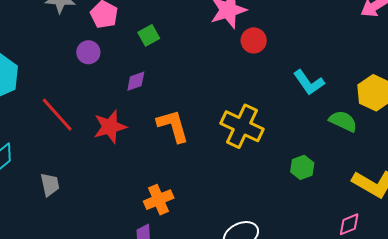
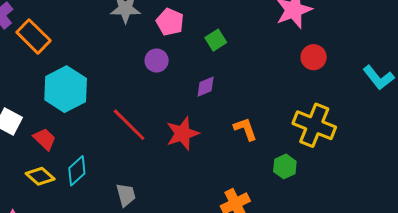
red circle: (254, 40) -> (314, 57), moved
orange L-shape: (173, 126) -> (245, 129), size x0.7
green hexagon: (302, 167) -> (285, 166), moved

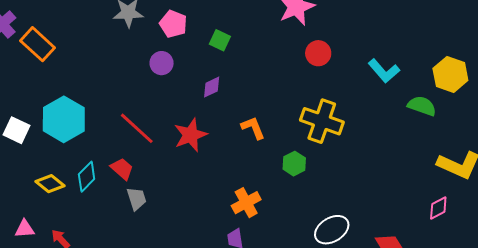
green square: (216, 40) -> (220, 40), turned -30
cyan hexagon: (66, 89) -> (64, 119), moved
red trapezoid: (45, 139) -> (122, 169), moved

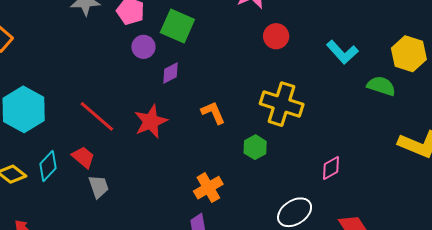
green square: (220, 40) -> (177, 26), size x1.6
purple circle: (162, 63) -> (143, 47), moved
pink diamond: (438, 208) -> (331, 168), moved

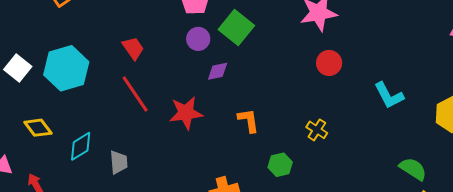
green semicircle: (381, 86) -> (413, 169), moved
yellow cross: (282, 104) -> (317, 130), size x0.5
red trapezoid: (83, 157) -> (133, 48), moved
cyan diamond: (48, 166) -> (81, 146), moved

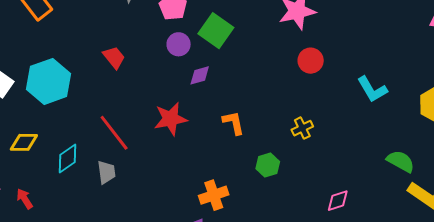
red line: (135, 94) -> (114, 133), moved
yellow diamond: (38, 128) -> (24, 142), turned -48
yellow cross: (317, 130) -> (302, 128), turned 35

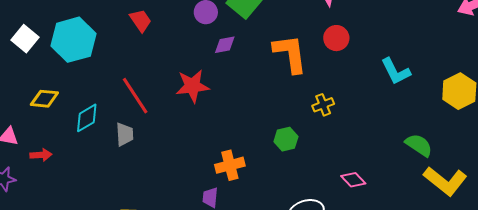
orange L-shape: (234, 123) -> (290, 54), moved, size x1.6
red arrow: (25, 199) -> (41, 155), turned 115
pink diamond: (338, 201) -> (353, 180), turned 60

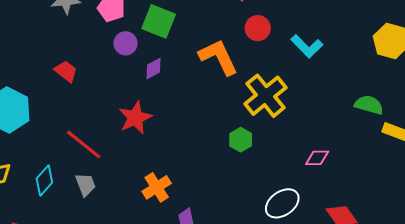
cyan L-shape: (396, 71) -> (307, 46), moved
yellow cross: (323, 105) -> (266, 96), size x2.0
orange cross: (230, 165) -> (157, 187), moved
pink diamond: (353, 180) -> (317, 158), turned -30

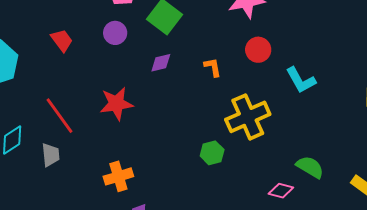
purple circle: (126, 43) -> (115, 33), moved
orange L-shape: (218, 57) -> (213, 67), size x0.5
purple diamond: (153, 69) -> (161, 63), moved
green semicircle: (369, 105) -> (310, 167), moved

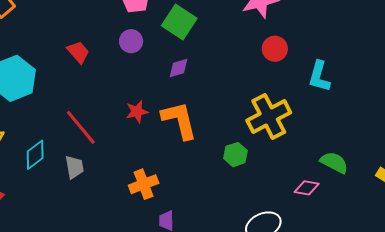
orange L-shape: (213, 67) -> (179, 120), moved, size x2.0
cyan L-shape: (301, 80) -> (319, 76), turned 48
red star: (116, 104) -> (137, 112), size x0.7

